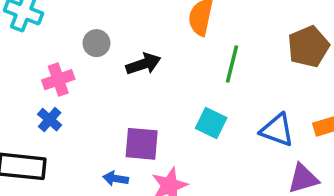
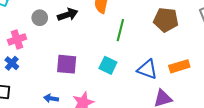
brown pentagon: (308, 47) -> (166, 20), turned 30
black arrow: (143, 64) -> (68, 15), moved
purple square: (142, 144) -> (67, 64), moved

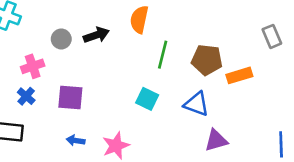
brown pentagon: (166, 20) -> (207, 60), moved
purple square: (67, 64) -> (70, 98), moved
orange rectangle: (179, 66) -> (239, 75), moved

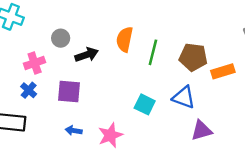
orange semicircle: (139, 19) -> (125, 39), moved
black arrow: (96, 35) -> (87, 55), moved
cyan square: (147, 99) -> (145, 104), moved

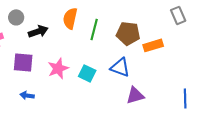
pink star: (110, 135) -> (58, 68), moved

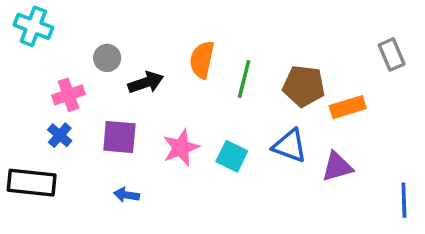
purple triangle: (135, 95) -> (337, 167), moved

